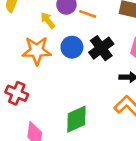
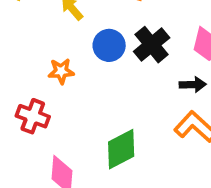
orange star: (37, 51) -> (61, 71), moved, size x0.6

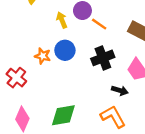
blue circle: (109, 45) -> (65, 50), moved

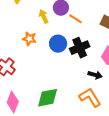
blue circle: (65, 50) -> (58, 44), moved
orange star: (43, 56) -> (29, 39), moved

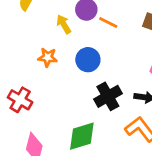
black cross: (80, 48) -> (108, 96), moved

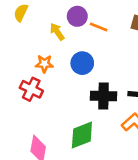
black cross: (108, 96) -> (104, 96), turned 35
red cross: (20, 100) -> (31, 89), moved

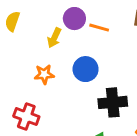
yellow arrow: (57, 32) -> (54, 38), turned -114
red cross: (31, 89) -> (26, 116), moved

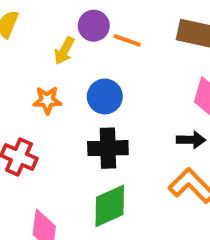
black cross: (113, 102) -> (108, 148), moved

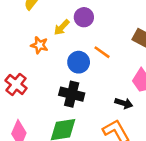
orange line: (127, 40) -> (102, 52), moved
orange star: (47, 100) -> (39, 45), moved

